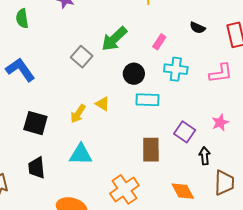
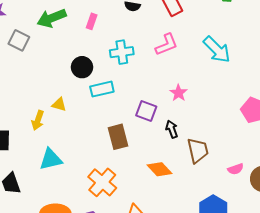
green arrow: (114, 39) -> (52, 18), moved, turned 36
pink rectangle: (159, 42) -> (92, 21), moved
gray square: (82, 57) -> (19, 40), moved

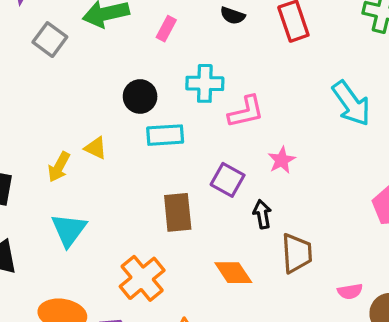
pink L-shape: (167, 45) -> (246, 112), moved
cyan triangle: (51, 159) -> (69, 230), turned -50

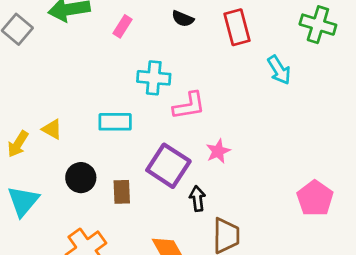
black circle: (140, 96) -> (81, 178), moved
cyan arrow: (351, 103) -> (279, 70), moved, size x0.7
purple square: (228, 180) -> (168, 166), size x1.4
brown rectangle: (178, 212) -> (122, 192), size x0.7

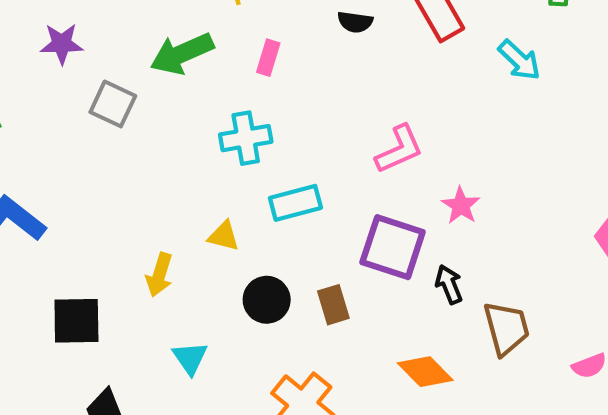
cyan cross: (154, 78) -> (246, 138), moved
yellow triangle: (52, 129) -> (224, 236), moved
cyan triangle: (23, 201) -> (190, 358), size x0.7

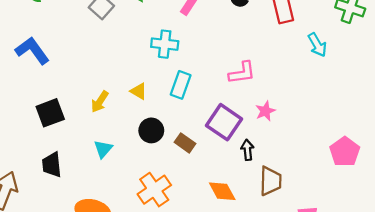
cyan rectangle: (295, 203) -> (181, 85), turned -72
brown rectangle: (333, 305) -> (185, 143), turned -54
black square: (76, 321) -> (50, 113), turned -36

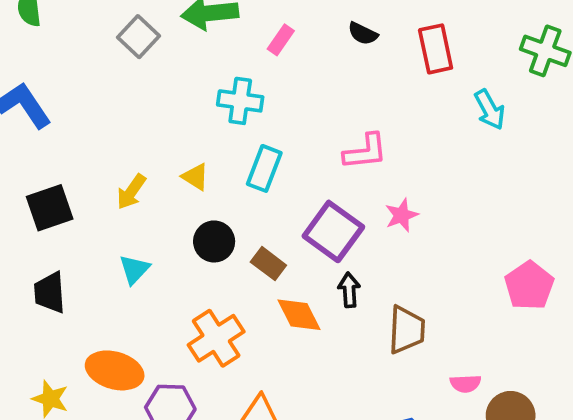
black arrow: (247, 150) -> (349, 290), moved
orange diamond: (222, 191) -> (299, 315), moved

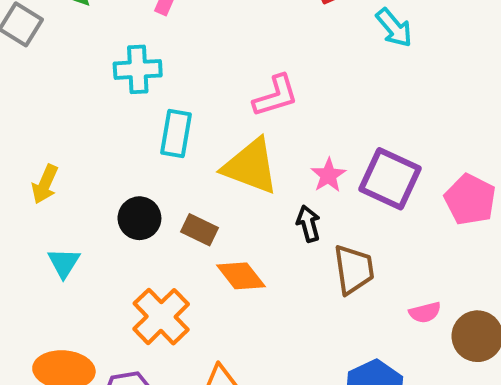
yellow triangle: (195, 177) -> (251, 166), moved, size x2.0
pink star: (402, 215) -> (328, 175), moved
purple square: (333, 231) -> (390, 179), moved
black arrow: (349, 290) -> (308, 224), moved

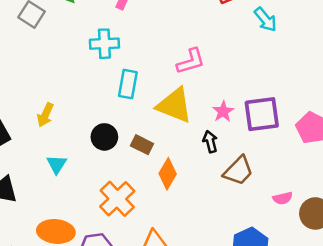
purple square: (390, 179) -> (262, 114), turned -33
brown trapezoid: (354, 270) -> (238, 171), turned 52
orange diamond: (241, 276) -> (168, 174), turned 68

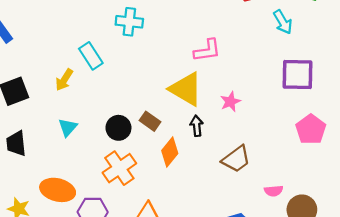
cyan rectangle: (128, 84) -> (91, 56), moved, turned -52
purple square: (262, 114) -> (297, 75), moved
black circle: (104, 137) -> (118, 128), moved
black arrow: (210, 142) -> (197, 126), moved

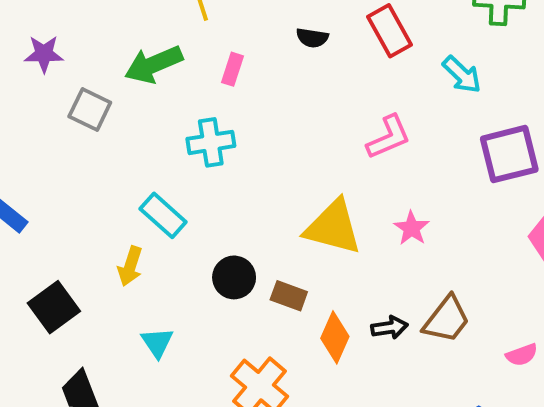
pink L-shape: (207, 50) -> (389, 137), moved
black arrow: (197, 126) -> (390, 328), moved, turned 102
black circle: (118, 128) -> (234, 277), moved

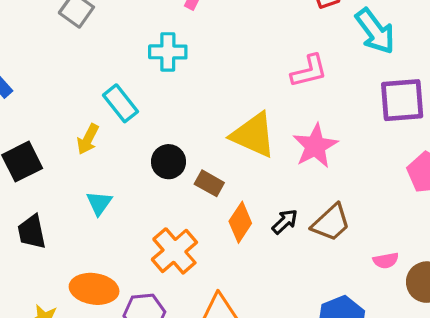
cyan arrow: (462, 75) -> (375, 31), size x1.4
pink star: (412, 228) -> (315, 146), size x1.6
black arrow: (390, 328) -> (285, 222), turned -44

